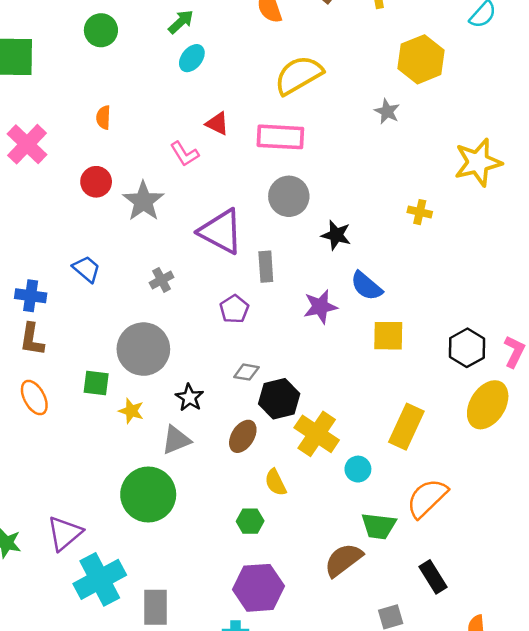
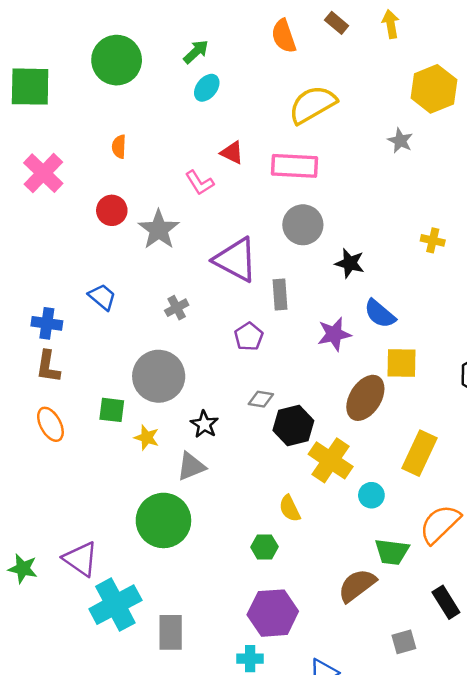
green circle: (101, 30) -> (117, 60), size x1.5
brown ellipse: (243, 436) -> (365, 398), moved, size x1.4
purple triangle: (65, 533) -> (81, 559), turned -45

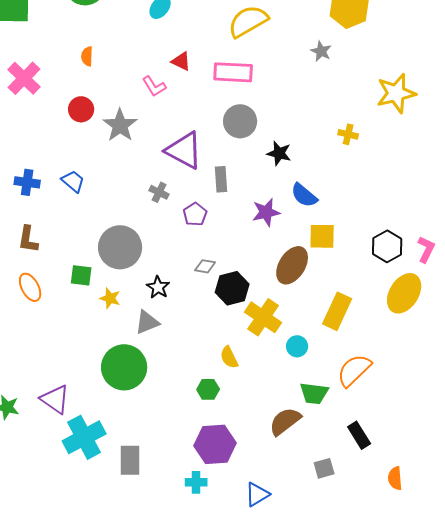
gray cross: (177, 308) -> (159, 192), moved, turned -36
blue cross: (47, 323) -> (27, 182), moved

